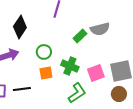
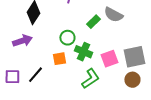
gray semicircle: (100, 29) -> (113, 15), turned 42
green circle: (44, 52) -> (67, 38), moved
black line: (22, 89) -> (35, 75), turned -42

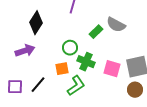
pink square: (109, 59) -> (112, 69), turned 36
green L-shape: (90, 79) -> (76, 86), moved

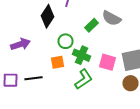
black diamond: (36, 23) -> (48, 16), moved
black line: (38, 85) -> (34, 78), turned 42
green L-shape: (76, 86) -> (84, 79), moved

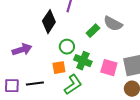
green L-shape: (84, 79) -> (73, 85), moved

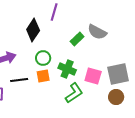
green circle: (67, 47) -> (43, 58), moved
black line: (35, 84) -> (19, 80), moved
green L-shape: (73, 85) -> (74, 93), moved

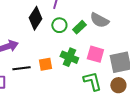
green circle: (43, 58) -> (59, 25), moved
pink square: (93, 76) -> (95, 54), moved
green L-shape: (74, 93) -> (92, 81), moved, turned -70

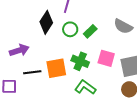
gray semicircle: (99, 20) -> (123, 26), moved
orange square: (45, 64) -> (56, 68), size x1.5
green L-shape: (92, 81) -> (85, 87), moved, turned -40

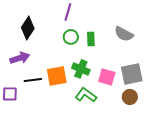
black diamond: (46, 22) -> (28, 28), moved
green rectangle: (90, 31) -> (91, 39), turned -48
pink square: (106, 58) -> (107, 77), moved

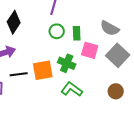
gray square: (132, 74) -> (118, 55), moved, turned -35
pink square: (107, 77) -> (90, 50), moved

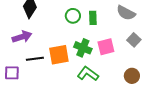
pink square: (90, 50) -> (106, 47), moved, turned -30
gray square: (118, 55) -> (134, 40), size x0.6

